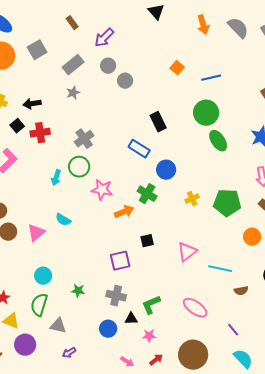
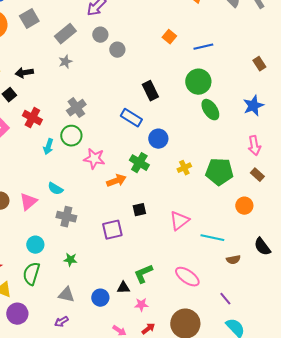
red cross: (40, 133) -> (32, 118), moved, turned 36
gray cross: (116, 296) -> (66, 217), moved
gray triangle: (58, 326) -> (66, 295), moved

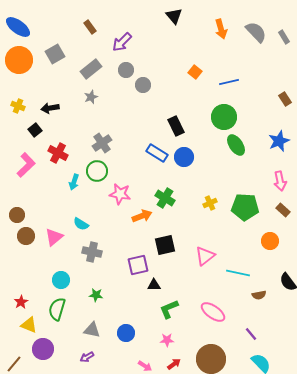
blue circle: (158, 139) -> (184, 157), moved
black square: (139, 210) -> (165, 245), size x1.5
black triangle: (123, 288) -> (154, 285), moved

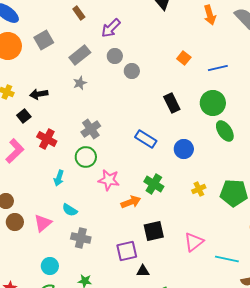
black rectangle: (176, 126) -> (172, 103), moved
blue circle: (184, 157) -> (184, 149), moved
cyan arrow: (74, 182) -> (59, 178), moved

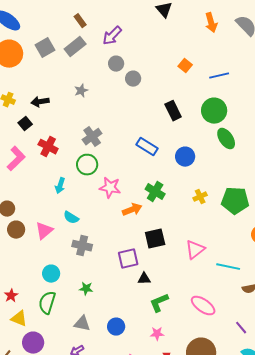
gray rectangle: (80, 55) -> (75, 47), moved

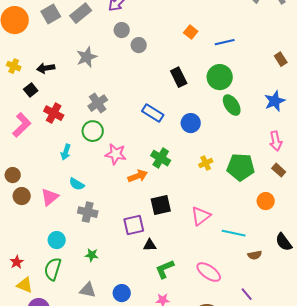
gray star: (81, 91) -> (87, 57), size x1.5

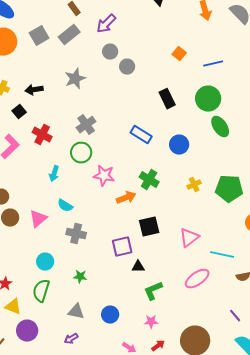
pink ellipse: (209, 272) -> (197, 279), moved, turned -70

